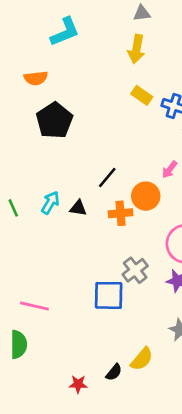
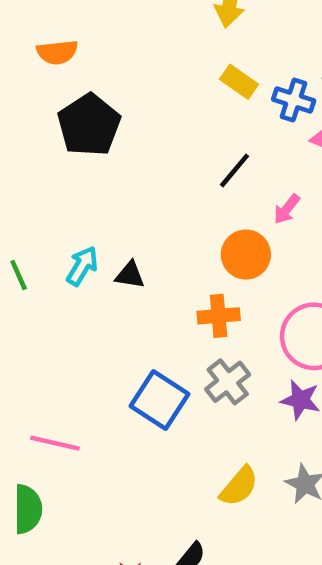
black line: (107, 178) -> (234, 170), moved
orange cross: (121, 213) -> (219, 316), moved
blue square: (109, 295) -> (159, 400), moved, turned 32
yellow semicircle: (142, 359) -> (239, 486), moved

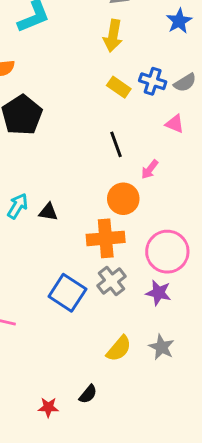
blue cross: (294, 100) -> (153, 81), moved
black line: (234, 170) -> (116, 144), turned -60
orange cross: (219, 316) -> (106, 238), size x1.4

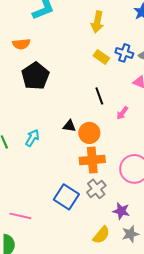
orange circle: (123, 199) -> (89, 133), moved
black triangle: (48, 212) -> (69, 126), moved
purple star: (159, 293) -> (121, 211), moved
gray star: (161, 347) -> (130, 234), turned 30

